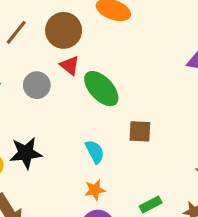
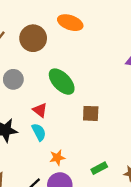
red triangle: (70, 65) -> (40, 110), moved
cyan semicircle: (95, 152) -> (39, 132), moved

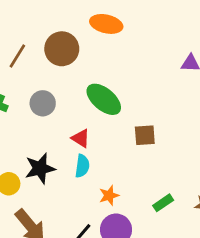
cyan semicircle: (39, 132) -> (82, 166), turned 42

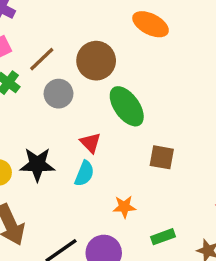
brown circle: (62, 49) -> (96, 61), moved
brown line: (17, 56) -> (42, 59), moved
orange star: (109, 195) -> (124, 207), moved

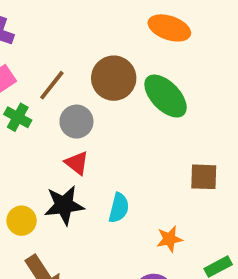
green ellipse: (127, 106) -> (166, 96), moved
red triangle: (90, 143) -> (77, 163), moved

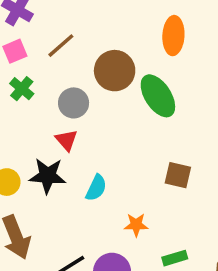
orange ellipse: (169, 28) -> (173, 36), turned 63
brown line: (52, 85) -> (61, 46), moved

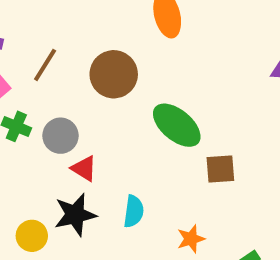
green ellipse: (158, 96) -> (177, 125), moved
gray circle: (74, 103) -> (60, 136), moved

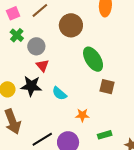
cyan semicircle: (134, 211) -> (59, 93), turned 105

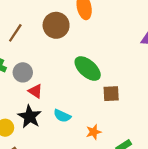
brown circle: (71, 25) -> (56, 25), moved
black star: (31, 86) -> (30, 117), turned -30

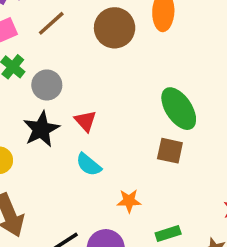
green ellipse: (88, 69) -> (179, 109), moved
red triangle: (35, 91) -> (85, 121), moved
black star: (30, 117) -> (41, 129), moved

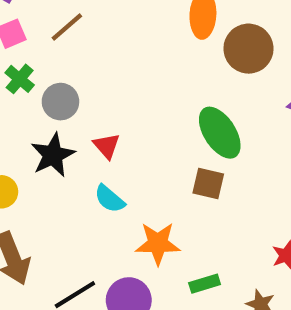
brown circle: (115, 28) -> (248, 49), moved
orange star: (129, 201) -> (158, 243), size x1.5

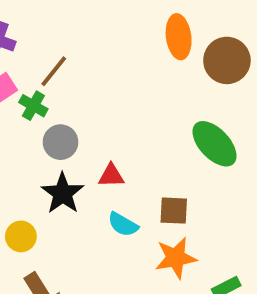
green cross: (20, 79) -> (33, 106), moved
red triangle: (107, 146) -> (111, 176), turned -40
brown square: (208, 183) -> (174, 211), moved

